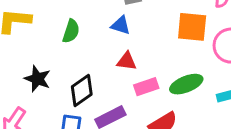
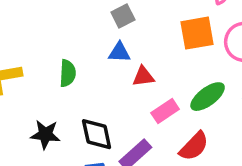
red triangle: (127, 61) -> (143, 76), moved
black diamond: (82, 91) -> (97, 134), turned -52

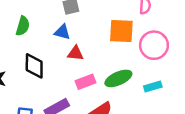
green semicircle: (68, 73) -> (23, 26), moved
black diamond: (97, 134) -> (34, 66), moved

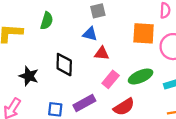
green semicircle: (23, 26) -> (47, 21), moved
pink rectangle: (85, 82) -> (111, 79), turned -30

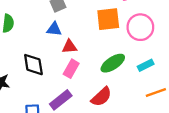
pink rectangle: (111, 79) -> (71, 69), moved

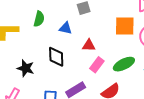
blue triangle: (54, 29) -> (66, 28), moved
pink rectangle: (71, 69) -> (97, 65), moved

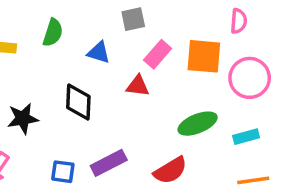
pink rectangle: (97, 65) -> (158, 54), moved
black star: (26, 68) -> (23, 119), turned -30

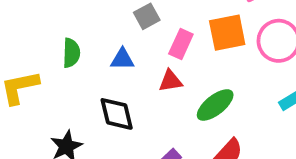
green ellipse: (198, 124) -> (215, 105), moved

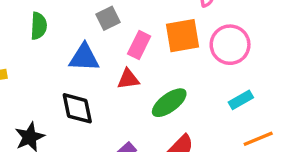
green semicircle: (71, 53) -> (39, 26), moved
blue triangle: (122, 59) -> (84, 58), size x1.4

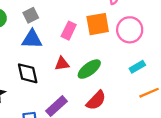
gray square: (108, 18) -> (31, 15), moved
red triangle: (128, 79) -> (62, 64), moved

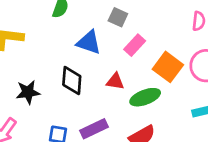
gray square: (31, 15) -> (118, 17), moved, turned 35
orange square: (98, 24) -> (168, 67), moved, turned 30

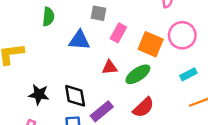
black diamond: (72, 80) -> (75, 96), moved
black star: (28, 92) -> (39, 94), turned 30

